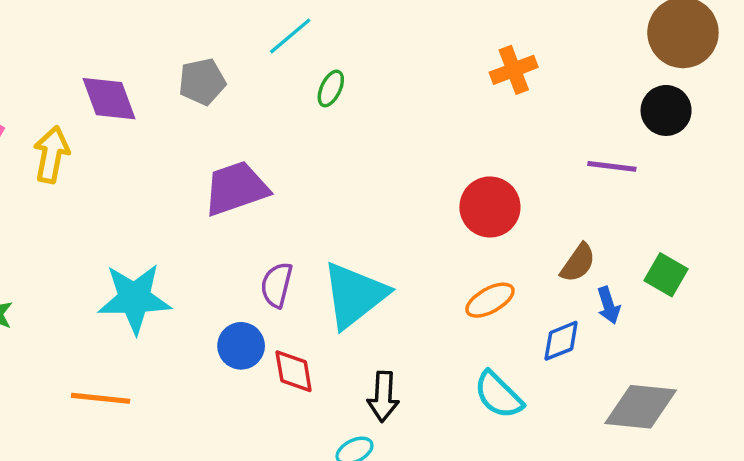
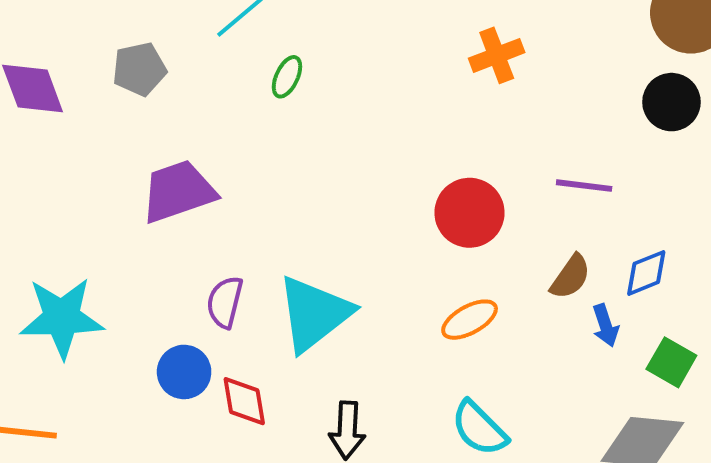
purple line: (612, 166) -> (584, 186), moved
green square: (666, 275) -> (671, 362), moved
blue diamond: (561, 341) -> (646, 273), moved

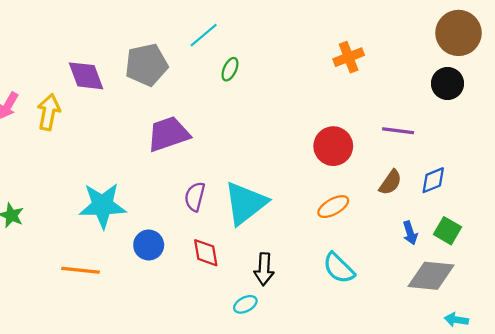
gray pentagon: (139, 69) -> (146, 65), size x1.4
blue arrow: (605, 325) -> (410, 233), moved
blue circle: (184, 372) -> (149, 245), moved

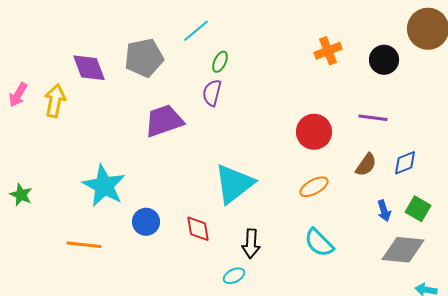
black circle: (448, 83) -> (384, 60), moved
purple semicircle: (195, 197) -> (212, 93), moved
cyan star: (103, 205) -> (104, 186), turned 30

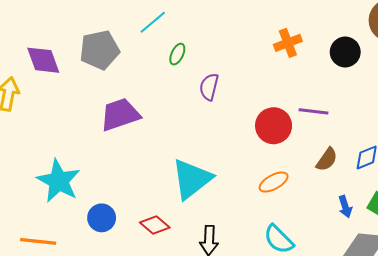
purple semicircle: (212, 93) -> (209, 87), moved
purple line: (373, 118) -> (313, 111), moved
red diamond: (198, 229) -> (155, 225), turned -40

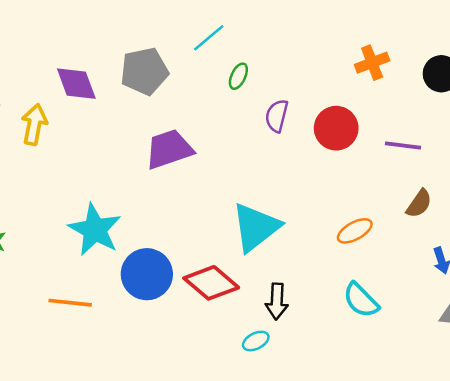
red circle: (274, 126) -> (336, 128), moved
blue circle: (102, 218) -> (147, 274), size x1.5
red diamond: (155, 225) -> (211, 283), size x1.5

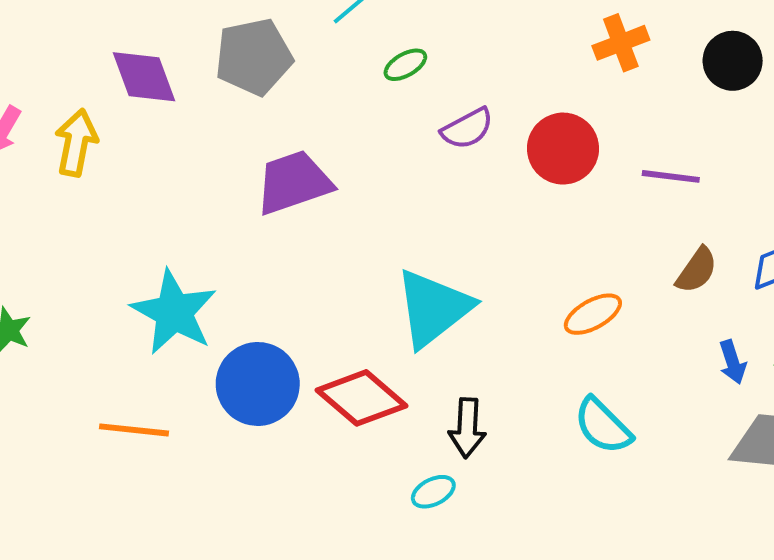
green ellipse: (238, 76) -> (405, 65), turned 35
purple semicircle: (277, 116) -> (467, 129), turned -132

